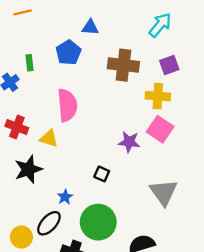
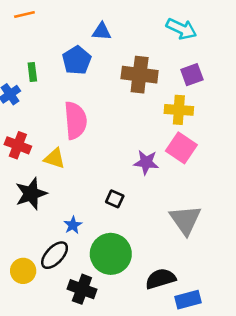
cyan arrow: (160, 25) -> (181, 29), turned 75

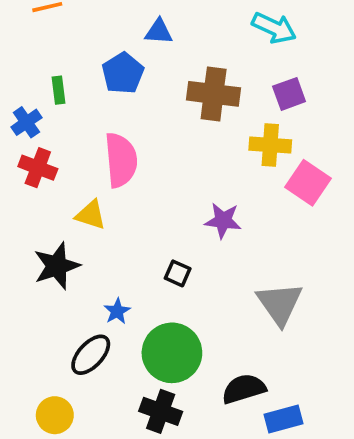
red cross: (18, 145) -> (38, 168), moved
pink square: (181, 148) -> (308, 183), moved
yellow circle: (23, 271) -> (55, 415), moved
black cross: (82, 289) -> (161, 411), moved

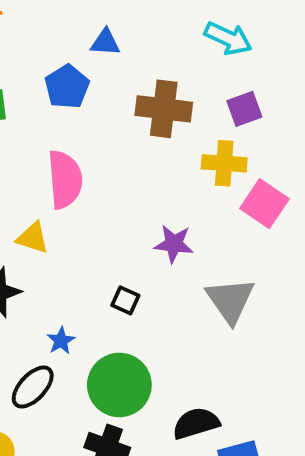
gray triangle: (280, 304) -> (230, 300), moved

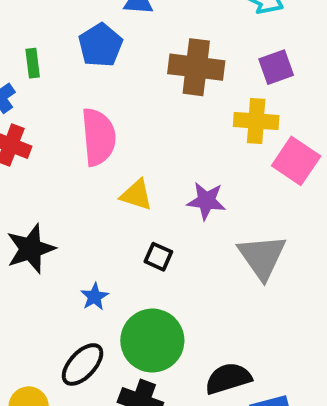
yellow triangle: (33, 238) -> (136, 195), moved
black ellipse: (33, 387) -> (83, 364), moved

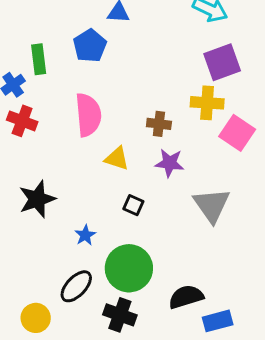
green rectangle: (33, 63) -> (39, 59), size x1.4
brown cross: (196, 67) -> (159, 124), moved, size x0.6
purple square: (276, 67) -> (222, 62), size x1.4

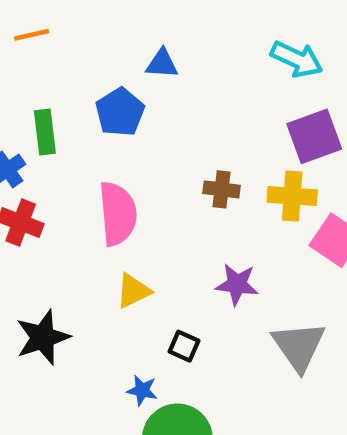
brown cross: (159, 124) -> (222, 189), moved
yellow triangle: (117, 158) -> (133, 291), moved, turned -44
blue star: (85, 235) -> (142, 390), moved, turned -30

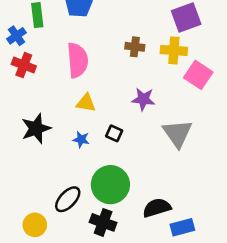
yellow triangle: (133, 291) -> (86, 103), turned 35
blue star: (142, 390) -> (81, 139), moved

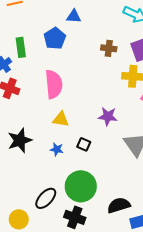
brown cross: (135, 47) -> (109, 48), moved

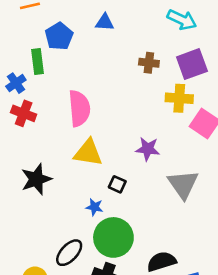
blue pentagon: (55, 38) -> (59, 36), moved
yellow triangle: (61, 119) -> (88, 153), size x1.4
blue star: (57, 149) -> (94, 207), moved

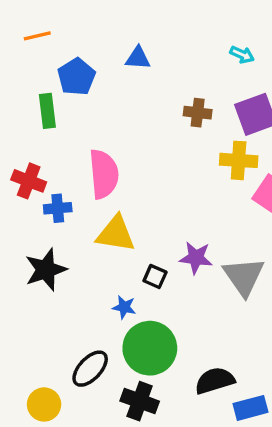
cyan arrow: (182, 20) -> (242, 55), size x0.6
blue cross: (16, 83) -> (58, 208), moved, turned 30
purple star: (148, 149) -> (196, 258), moved

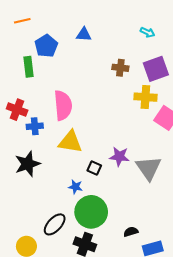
black semicircle: (215, 381) -> (131, 232), size x0.6

